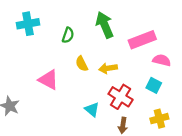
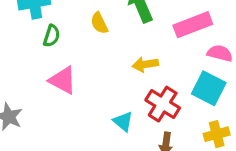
green semicircle: (68, 35) -> (52, 36), moved
yellow semicircle: (82, 64) -> (99, 23), moved
cyan square: (154, 85) -> (209, 88), size x1.5

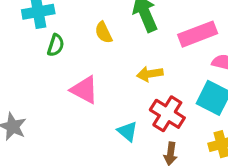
pink triangle: (63, 80) -> (84, 90), moved

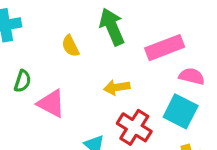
green semicircle: (56, 45) -> (23, 81), moved

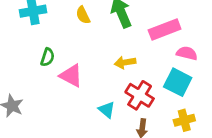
yellow semicircle: (70, 46) -> (83, 15), moved

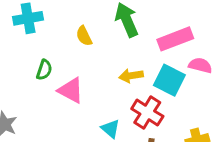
yellow semicircle: (83, 15) -> (84, 36), moved
cyan square: (178, 82) -> (169, 80), moved

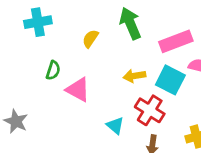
yellow semicircle: (84, 36) -> (90, 39), turned 60

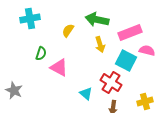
green arrow: (130, 23) -> (97, 20), turned -55
yellow arrow: (134, 76) -> (100, 44), moved, turned -98

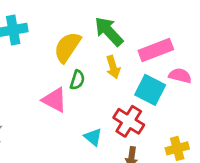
green arrow: (97, 20) -> (109, 31), turned 35
yellow semicircle: (68, 30) -> (67, 47), size x1.6
green semicircle: (41, 54) -> (77, 80), moved

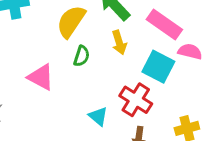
pink rectangle: (156, 50) -> (164, 24), turned 56
pink triangle: (55, 100) -> (41, 77), moved

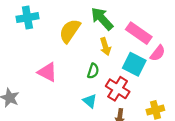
pink semicircle: (190, 52) -> (158, 53), turned 114
green semicircle: (82, 56) -> (93, 71), moved

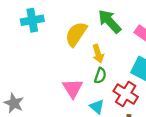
yellow arrow: (105, 46) -> (98, 54), moved
pink triangle: (47, 72) -> (73, 88), moved, turned 30

